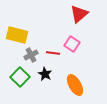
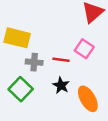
gray cross: (31, 55) -> (34, 62), turned 32
black star: (45, 74) -> (61, 85), moved

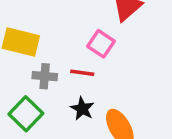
pink square: (84, 49) -> (101, 44), moved

